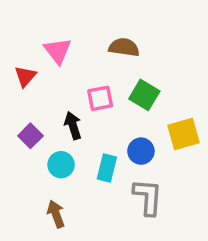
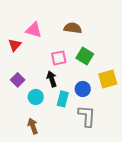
pink triangle: (58, 51) -> (34, 30), turned -36
black arrow: (73, 126) -> (52, 79), moved

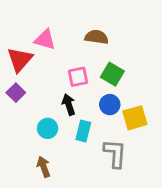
red triangle: (15, 45) -> (20, 60), size x1.5
yellow square: (108, 79) -> (135, 118), moved
purple square: (18, 80) -> (16, 93), moved
blue circle: (83, 89) -> (110, 105), moved

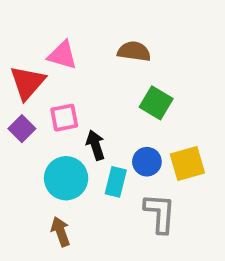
pink square: (78, 77) -> (64, 118), moved
blue circle: (110, 105) -> (147, 162), moved
cyan circle: (48, 128) -> (66, 178), size x1.5

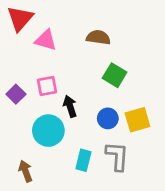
red triangle: (27, 83) -> (20, 19), moved
cyan rectangle: (116, 182) -> (83, 160), moved
brown arrow: (61, 232) -> (25, 171), moved

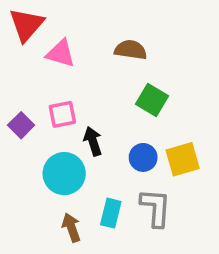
brown arrow: (25, 171) -> (71, 227), moved

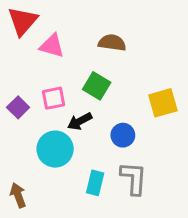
green square: (152, 100) -> (97, 86), moved
black arrow: (93, 141) -> (80, 121), turned -100
yellow square: (183, 159) -> (163, 103), moved
brown arrow: (71, 227) -> (18, 195), moved

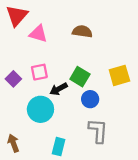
green square: (97, 86) -> (80, 77), moved
cyan rectangle: (95, 183) -> (59, 147), moved

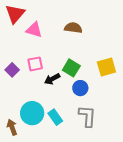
cyan circle: (40, 109) -> (32, 113), moved
cyan rectangle: (59, 147) -> (55, 117), moved, turned -49

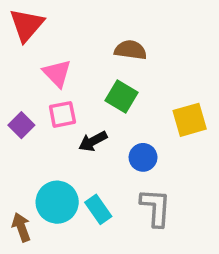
pink triangle: (34, 30) -> (57, 73), moved, turned 30
green square: (71, 68) -> (122, 97), moved

